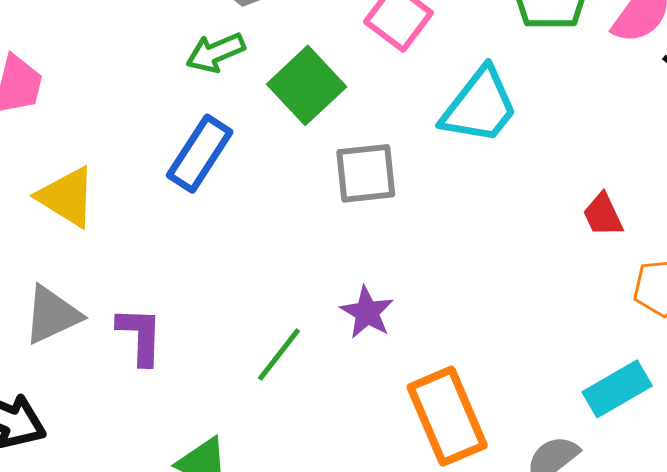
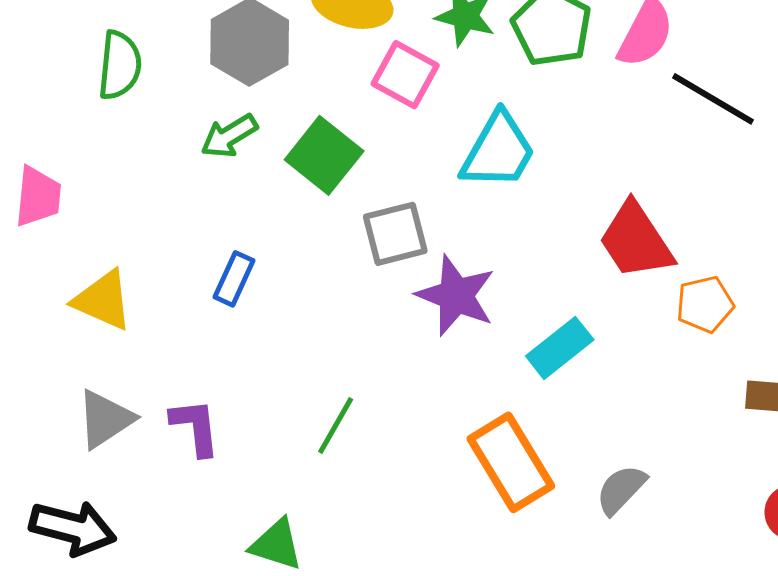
blue rectangle: (200, 154) -> (234, 279), moved, size x0.7
red trapezoid: (603, 215) -> (636, 241), size x1.8
purple star: (367, 312) -> (456, 296), moved, size x1.5
cyan rectangle: (617, 389) -> (560, 348), moved

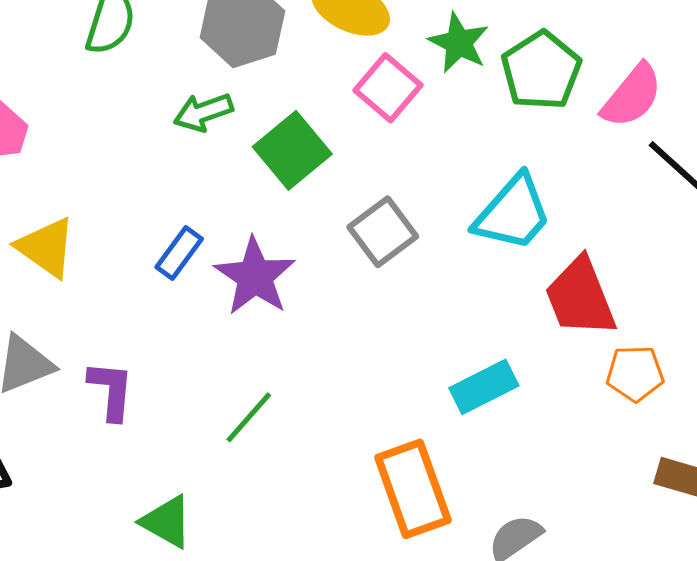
cyan trapezoid: (498, 151) -> (513, 213), moved
gray square: (395, 234) -> (383, 232), moved, turned -34
purple star: (456, 296) -> (255, 276), moved

